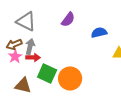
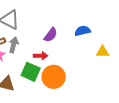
purple semicircle: (68, 19) -> (51, 35), moved
red arrow: (33, 57) -> (41, 56), moved

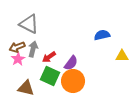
purple semicircle: (51, 35) -> (71, 63), moved
red arrow: (41, 56) -> (49, 57), moved, turned 144

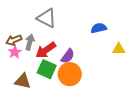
gray triangle: (29, 24) -> (47, 18), moved
red arrow: (49, 57) -> (46, 50), size x1.5

